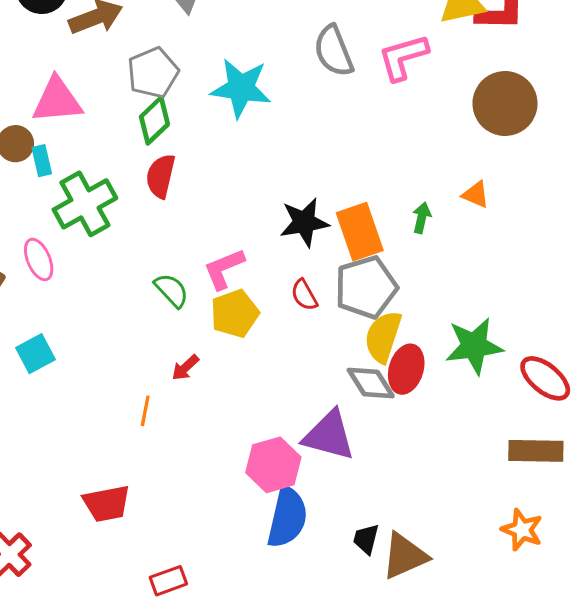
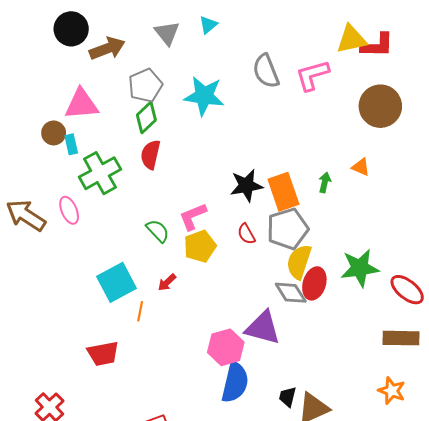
cyan square: (36, 354) -> (116, 282), moved, size x1.5
red trapezoid: (107, 503) -> (103, 354), moved

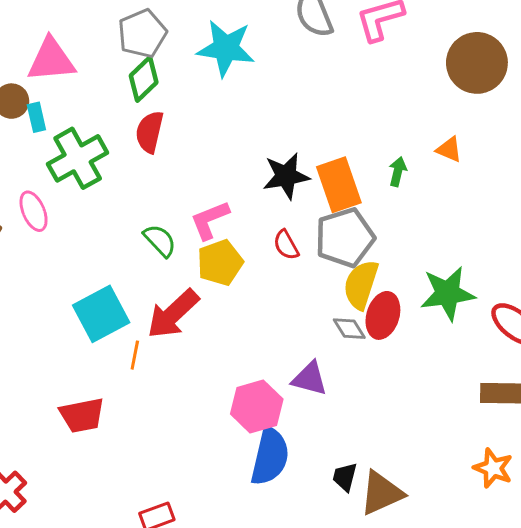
red arrow: (167, 282) -> (173, 314), size x2.0
gray diamond: (291, 293) -> (349, 329), size x0.7
purple triangle: (263, 328) -> (310, 379), size x0.7

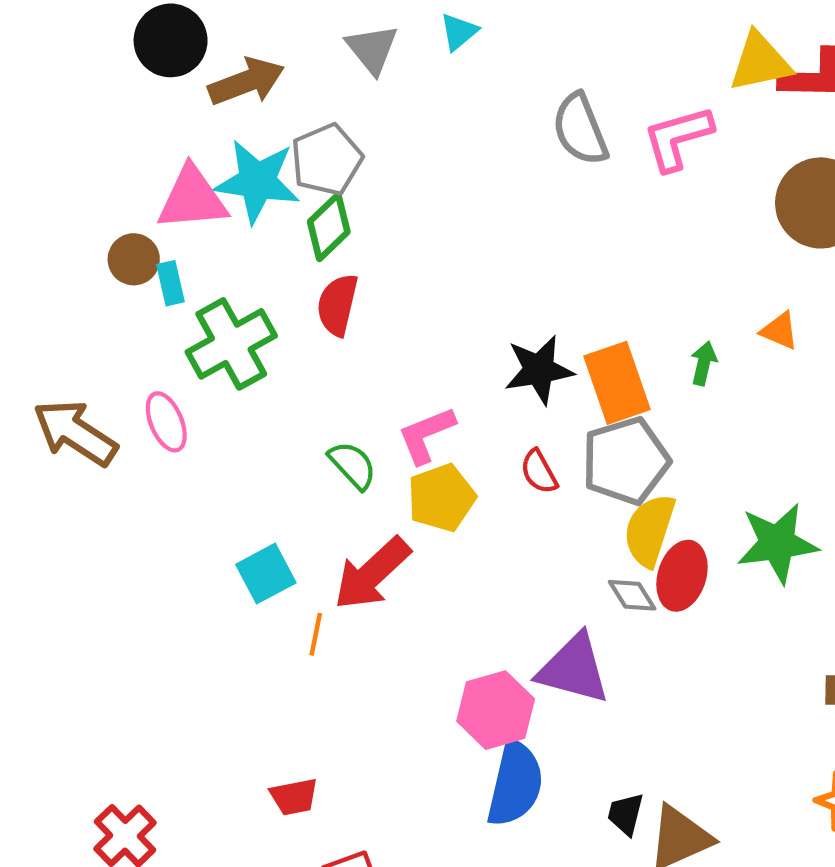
cyan star: (226, 48) -> (257, 181), moved
cyan square: (101, 314) -> (266, 574), size x0.7
purple triangle: (310, 379) -> (574, 669), size x1.4
red trapezoid: (82, 415) -> (294, 797), moved, size x0.7

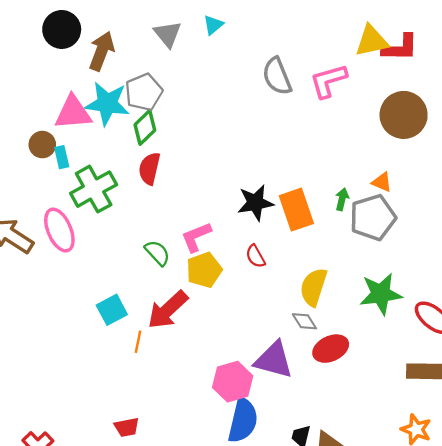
brown arrow: (246, 82) -> (102, 51), turned -48
pink ellipse: (166, 422) -> (59, 230), size x1.4
gray pentagon: (626, 461) -> (373, 218), moved
red ellipse: (682, 576) -> (331, 349), moved, turned 48

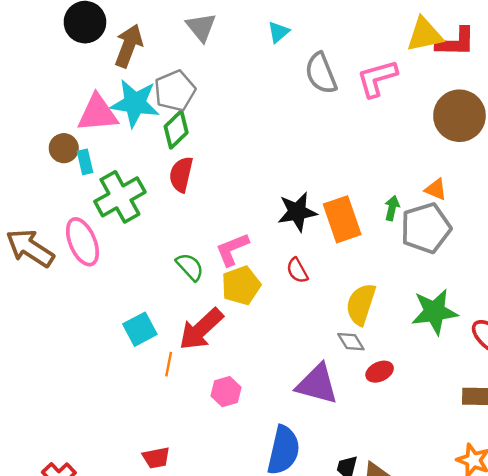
cyan triangle: (213, 25) -> (278, 32), moved
red ellipse: (331, 349) -> (380, 372), size x0.7
pink hexagon: (233, 382) -> (226, 392), moved, size x0.7

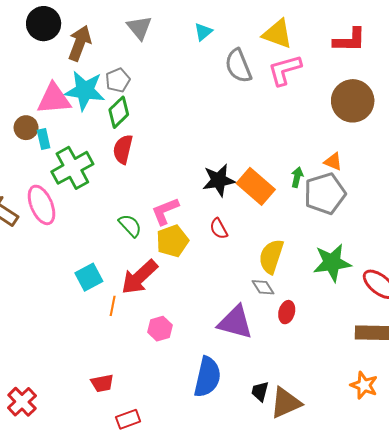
yellow triangle: (425, 35) -> (277, 34), moved, turned 32
gray pentagon: (175, 91) -> (118, 80), size x0.7
orange rectangle: (342, 219) -> (256, 186), turned -30
red ellipse: (380, 372) -> (287, 312), turned -50

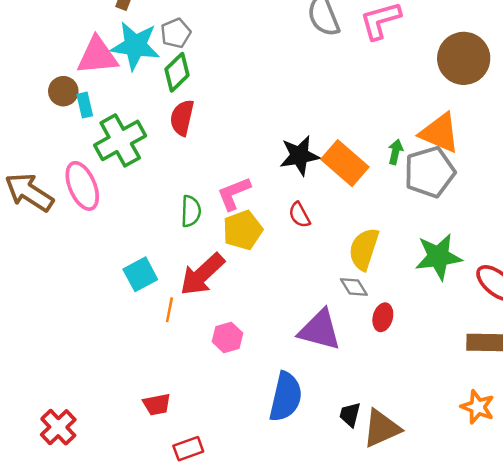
orange triangle: (333, 162) -> (440, 133), size x1.8
green semicircle: (130, 226) -> (191, 211), turned 45

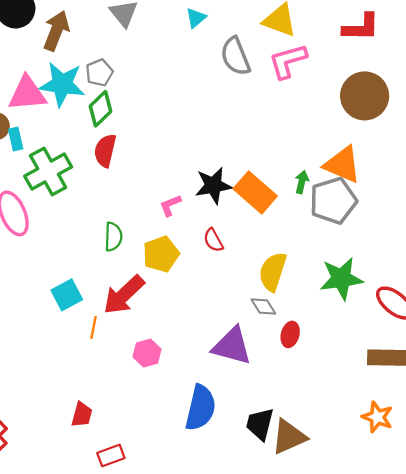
pink L-shape: (234, 193) -> (170, 205), moved, size x0.7
red trapezoid: (157, 404) -> (82, 415), turned -64
black trapezoid: (350, 415) -> (260, 424), size x1.4

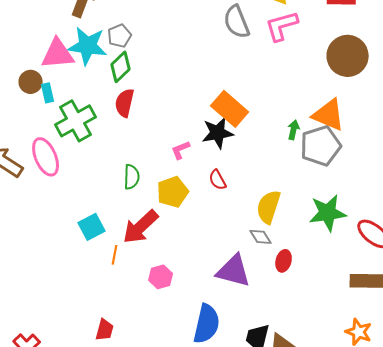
orange rectangle: (255, 192) -> (230, 109), moved

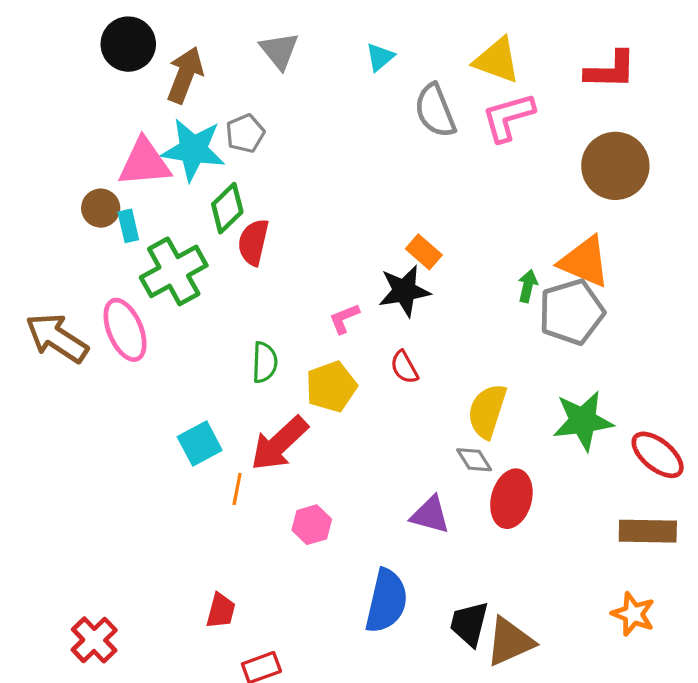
green diamond: (121, 67) -> (227, 208), moved
orange rectangle: (230, 109) -> (424, 252), size x0.6
red ellipse: (284, 261) -> (511, 499), size x1.6
purple triangle: (234, 271) -> (430, 515), size x0.7

